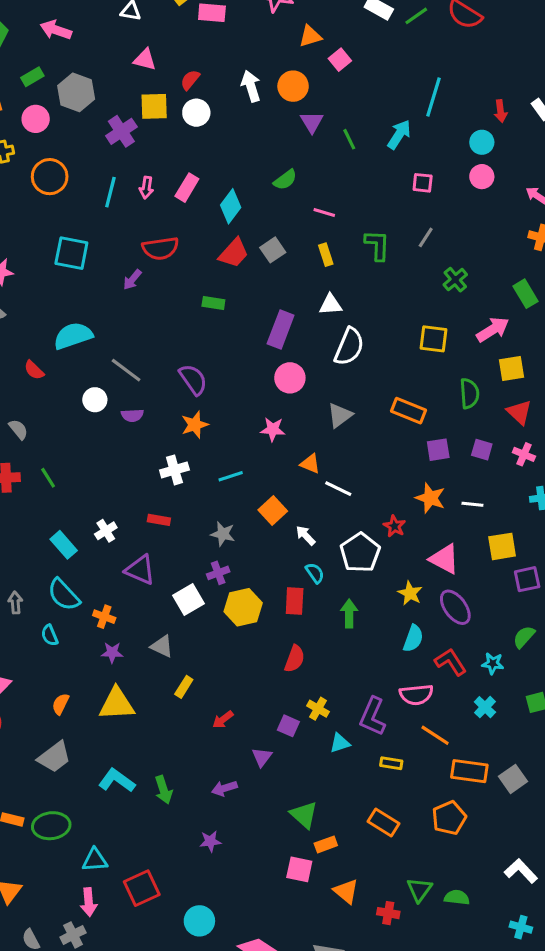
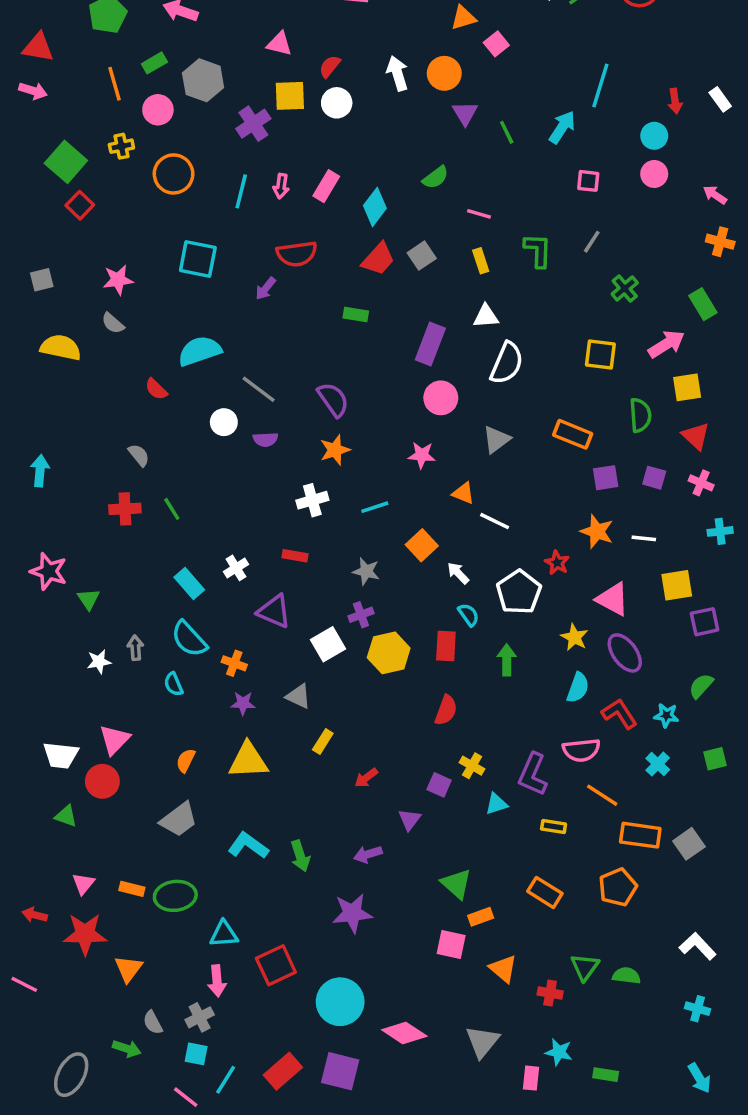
purple star: (210, 841) -> (352, 913), size x1.6
cyan circle: (199, 921) -> (340, 1002), size x1.4

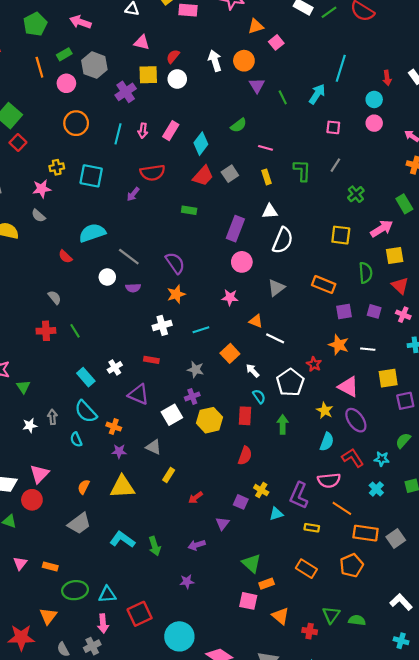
yellow cross: (121, 146) -> (57, 167), moved
green ellipse: (175, 896) -> (75, 590), moved
purple star: (352, 913) -> (187, 582), size x0.6
red star: (85, 934) -> (21, 638), moved

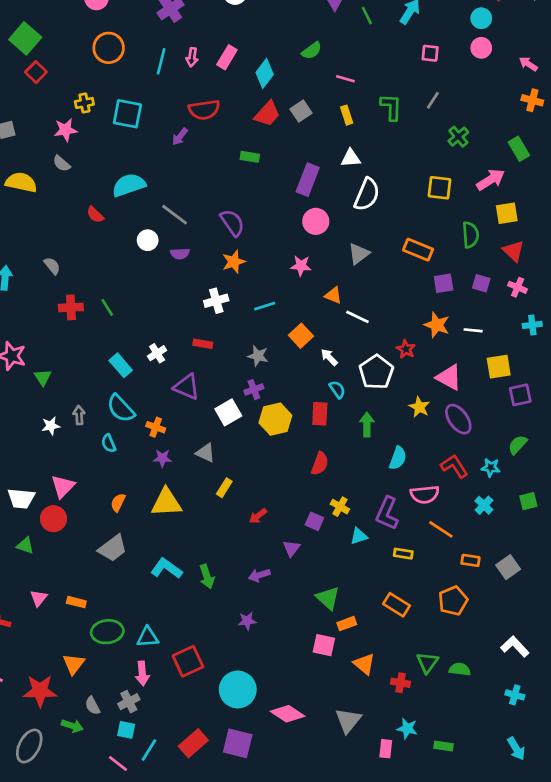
gray semicircle: (55, 297) -> (52, 266), moved
cyan semicircle: (327, 442) -> (398, 458), moved
orange rectangle: (366, 533) -> (470, 560), size x0.6

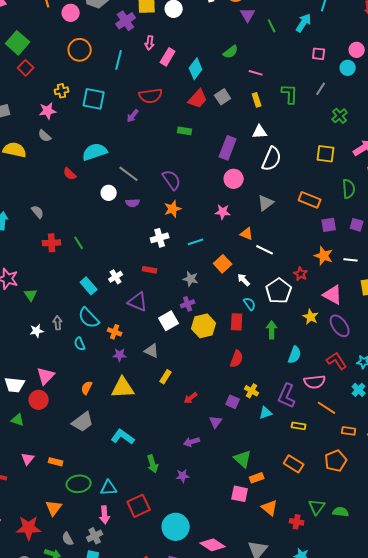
cyan circle: (481, 18) -> (348, 68), moved
pink arrow: (192, 57) -> (150, 43), moved
green arrow: (207, 577) -> (153, 464), moved

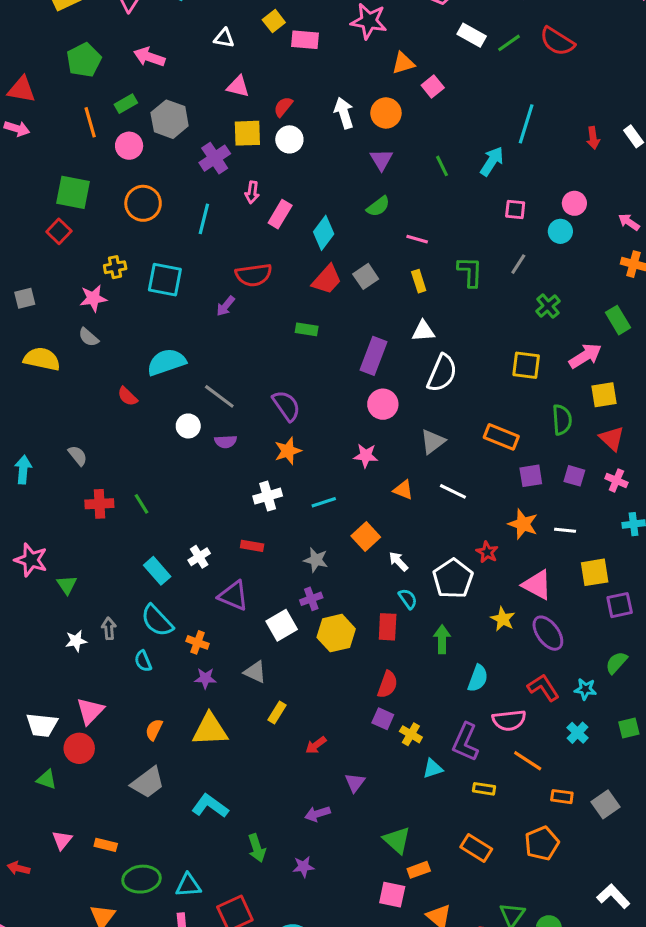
purple triangle: (248, 15) -> (381, 160), moved
green square: (18, 43) -> (73, 192), moved, turned -30
white line: (265, 250) -> (453, 491), moved
purple square: (233, 402) -> (383, 719), moved

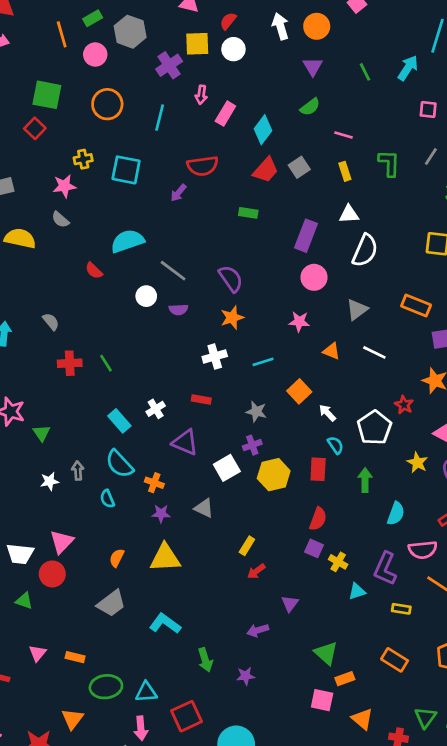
yellow rectangle: (277, 712) -> (247, 546), moved

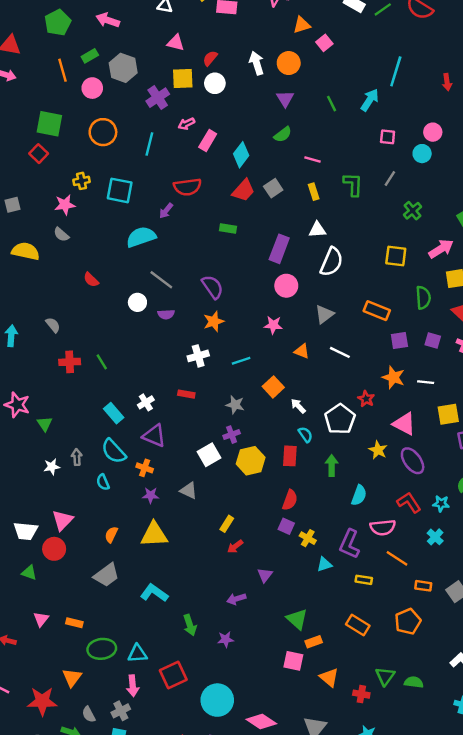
pink arrow: (201, 95) -> (186, 124), turned 56
cyan semicircle: (127, 241) -> (141, 237), moved
purple triangle: (185, 442) -> (154, 436), moved

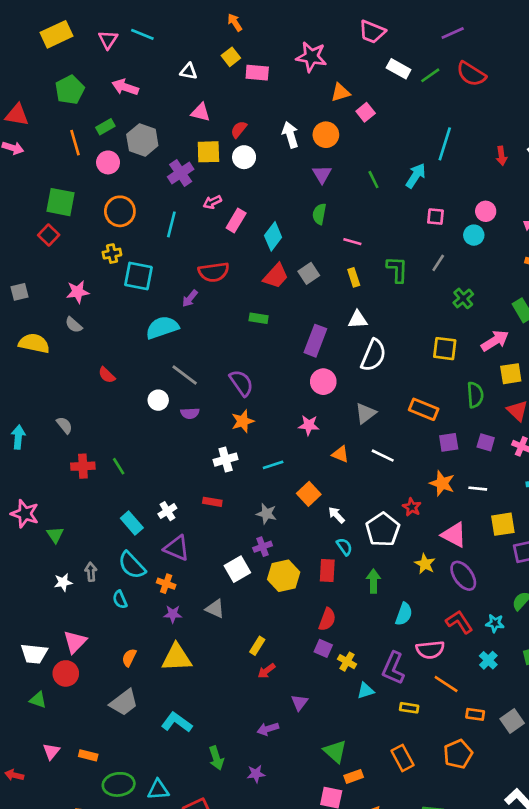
green semicircle: (283, 134) -> (319, 214), turned 138
yellow cross: (82, 181) -> (112, 254), moved
orange rectangle: (358, 625) -> (402, 758), turned 30

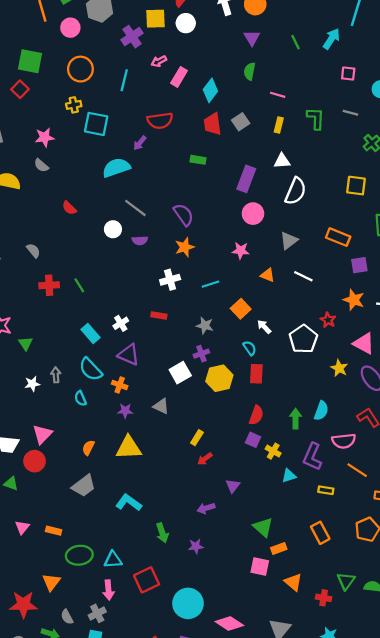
gray line: (438, 263) -> (350, 113), turned 72
red trapezoid: (276, 276) -> (213, 124), turned 130
yellow rectangle: (354, 277) -> (279, 125), turned 32
cyan semicircle: (344, 547) -> (250, 348), moved
green arrow: (373, 581) -> (296, 419), moved

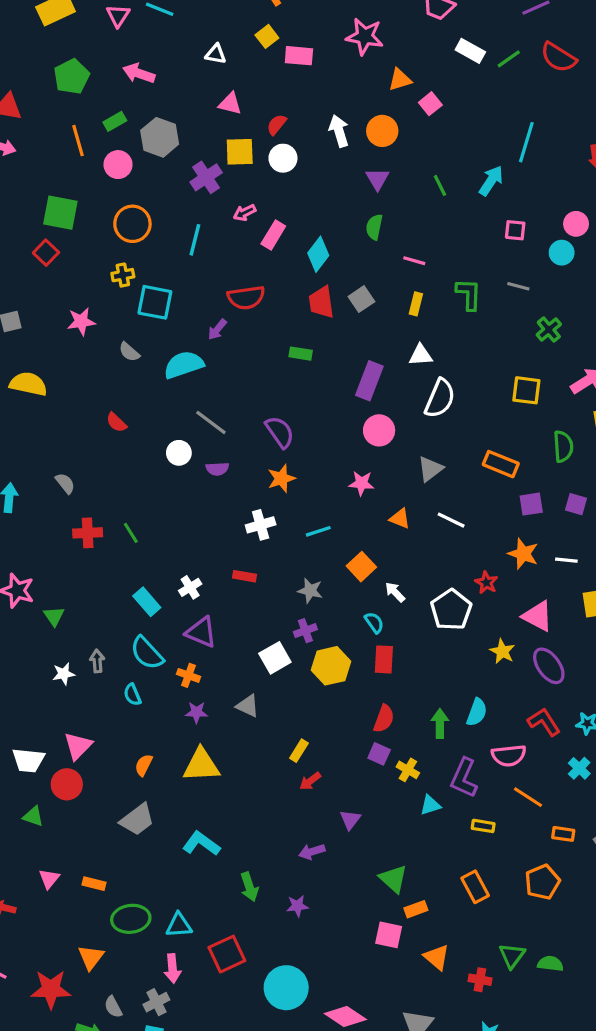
gray semicircle: (41, 165) -> (129, 352), moved

